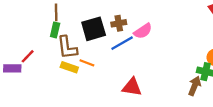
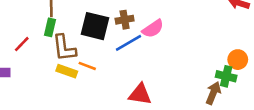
black square: (94, 29) -> (95, 26), turned 30
red line: (28, 56) -> (22, 44), moved

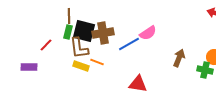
brown cross: (125, 20) -> (103, 33), moved, size x1.5
black square: (95, 26) -> (84, 31), moved
brown arrow: (213, 93) -> (179, 58), moved

